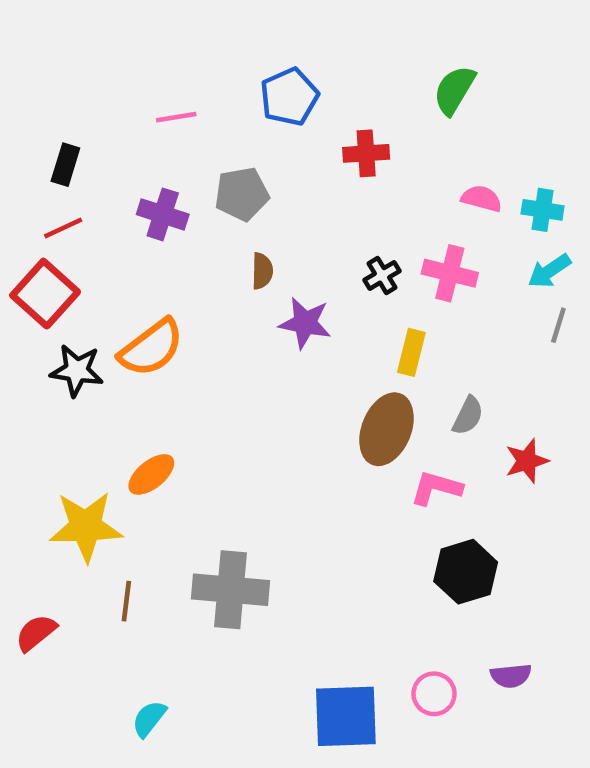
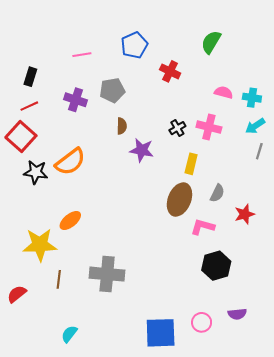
red cross: (366, 153) -> (170, 71), turned 30

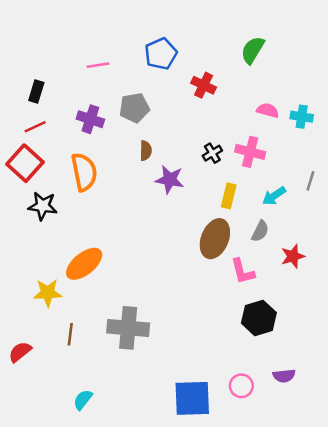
cyan arrow: (255, 126) -> (274, 196), moved
orange semicircle: (70, 162) -> (84, 172), moved, turned -64
orange ellipse: (70, 220) -> (84, 264), size x1.4
pink L-shape: (203, 227) -> (243, 271), turned -120
yellow star: (40, 245) -> (48, 293), size x0.7

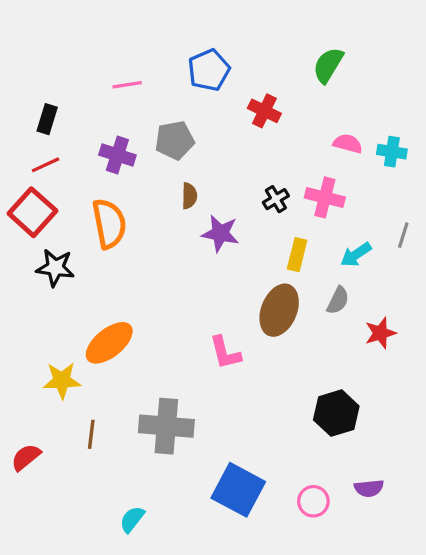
pink L-shape: (243, 271) -> (225, 353), moved
blue square: (192, 398) -> (238, 490), moved, turned 30
cyan semicircle: (83, 400) -> (132, 519), moved

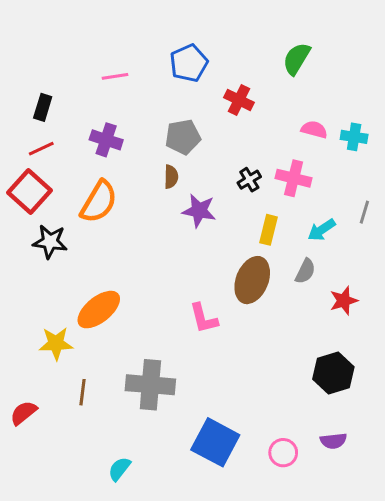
gray pentagon: (175, 140) -> (183, 137), moved
orange semicircle: (109, 224) -> (99, 202), turned 42
black hexagon: (336, 413) -> (333, 373), moved

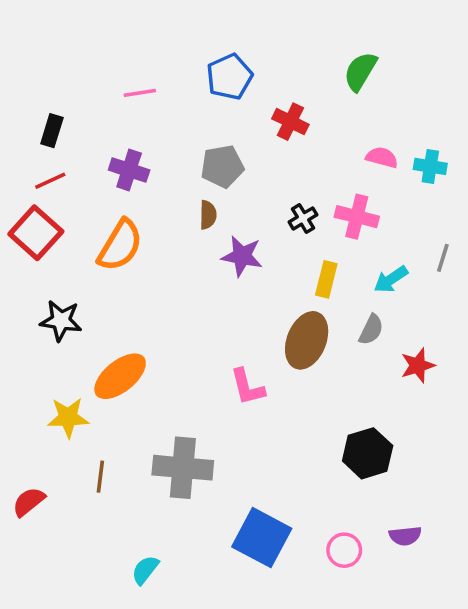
black star: (50, 242) -> (61, 321), moved
black hexagon: (333, 373) -> (368, 453), moved

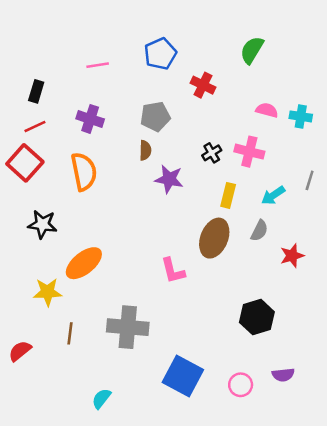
orange semicircle: (120, 245) -> (84, 172), turned -42

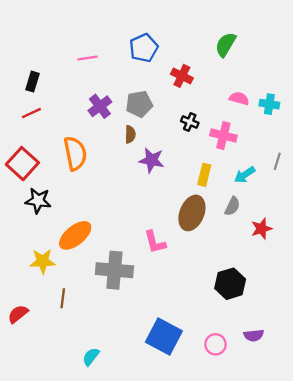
purple cross: (90, 119) -> (100, 106), moved, turned 35
black cross: (212, 153) -> (190, 122), moved, turned -36
red square: (25, 163) -> (22, 164), moved
gray cross: (128, 327) -> (114, 270), moved

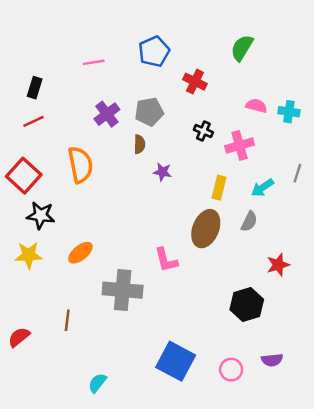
pink cross: (223, 135) -> (240, 145), turned -30
purple star: (152, 160) -> (162, 172), size x0.7
red star: (262, 229) -> (278, 265), moved
orange ellipse: (75, 235) -> (80, 253), size x0.7
yellow star: (43, 261) -> (29, 255), moved

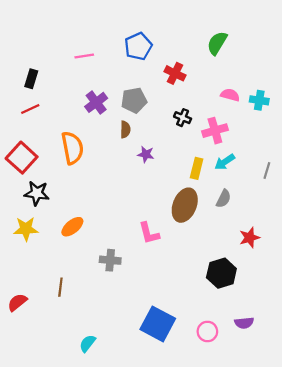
gray line: (297, 173) -> (267, 171), moved
cyan arrow: (262, 188) -> (225, 162), moved
gray cross: (123, 290) -> (110, 260), size x0.6

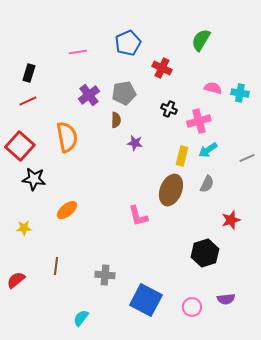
gray line: (267, 171) -> (247, 158), turned 49
yellow star: (26, 229) -> (24, 228), moved, size x0.7
gray cross: (110, 260) -> (105, 275), moved

